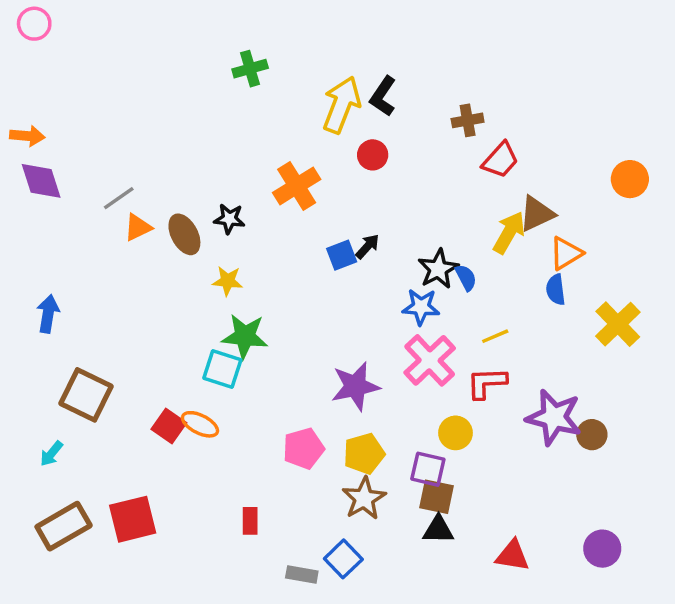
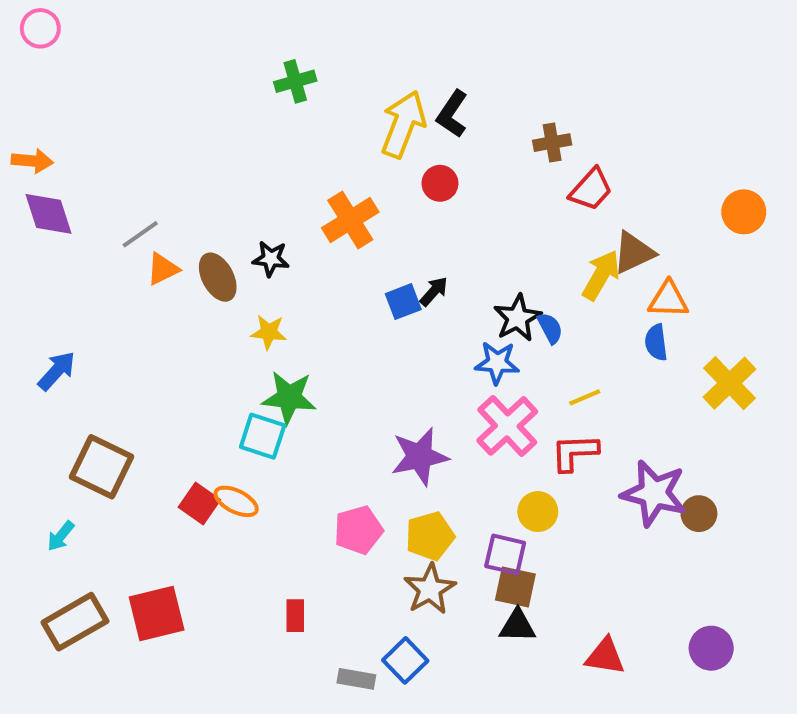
orange triangle: (566, 253) -> (668, 300), turned 33
blue arrow: (48, 314) -> (57, 371), turned 33

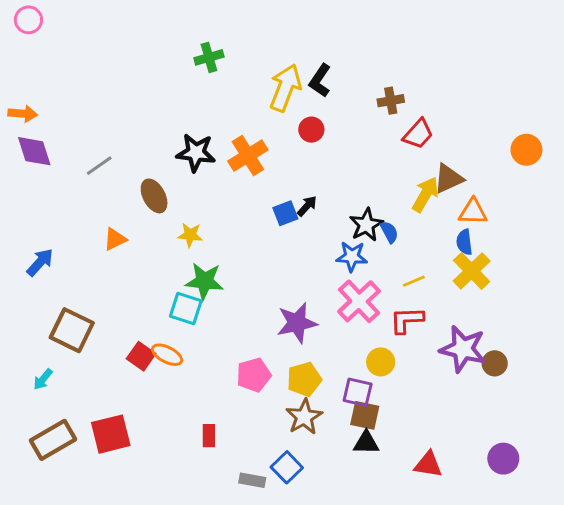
black star: (271, 259) -> (196, 153), moved, size x1.5
orange triangle: (163, 269) -> (115, 239), moved
yellow cross: (730, 383) -> (472, 271), moved

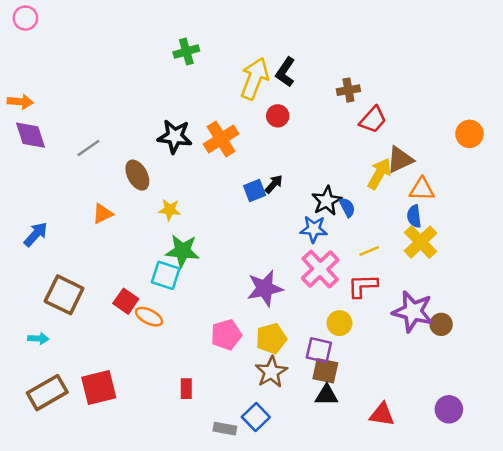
red square: (141, 356) -> (126, 301), moved
cyan arrow: (43, 379) -> (38, 339), turned -126

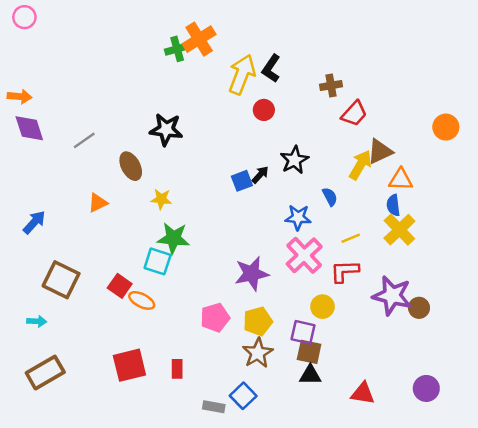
orange cross: (221, 139) -> (199, 39), moved
black star: (327, 201) -> (294, 160), moved
red square: (99, 387) -> (129, 365), moved

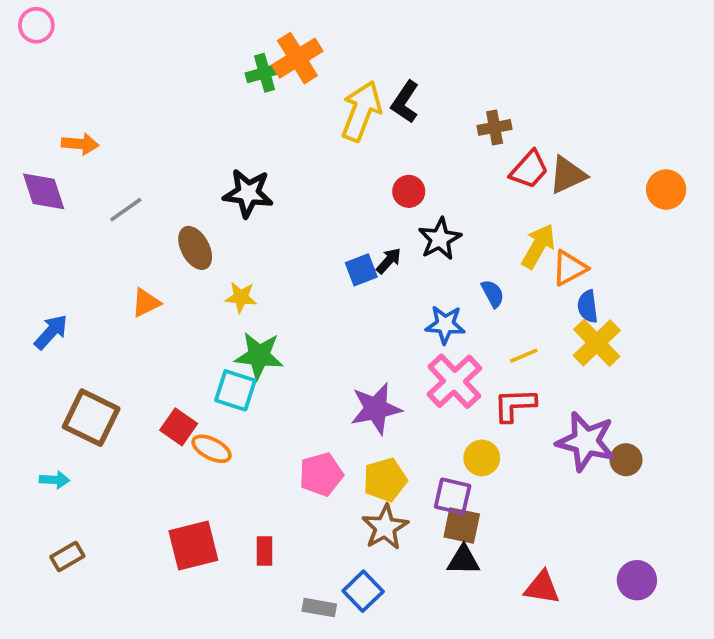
orange arrow: (20, 97) -> (80, 144), moved
red circle: (264, 110) -> (409, 191), moved
brown triangle: (380, 151) -> (568, 175), moved
orange triangle: (401, 180) -> (569, 268), moved, turned -30
brown rectangle: (45, 373) -> (67, 556), size x0.6

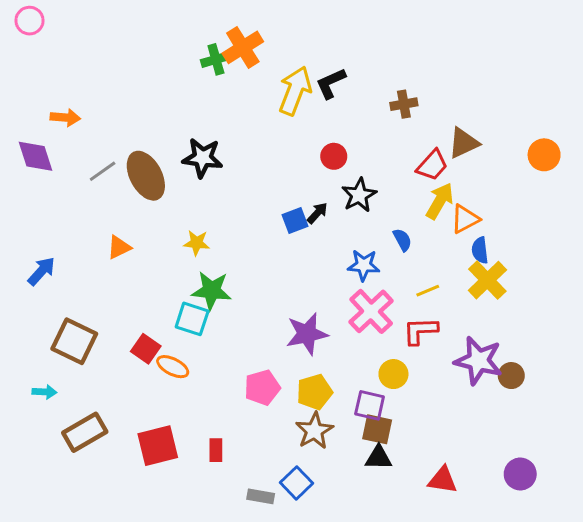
black L-shape: (405, 102) -> (331, 83), turned 32
red trapezoid: (529, 169) -> (432, 165), moved
brown ellipse: (195, 248) -> (146, 176), moved, size x1.4
brown rectangle: (67, 556) -> (85, 432), moved, size x1.6

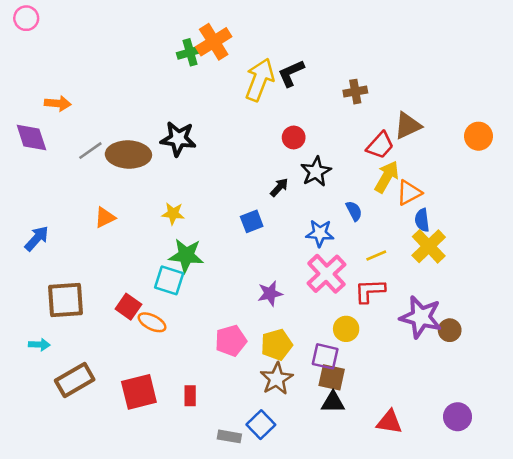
brown ellipse: (146, 176) -> (128, 155), turned -60
blue square: (295, 220) -> (252, 221), moved
purple star: (307, 334) -> (270, 293), size x0.7
brown square: (74, 341) -> (66, 300), turned -30

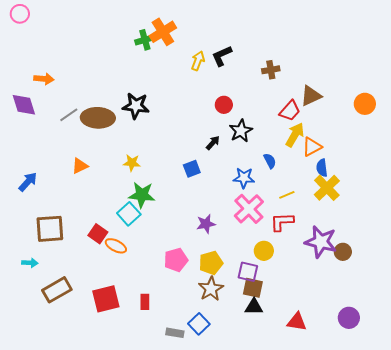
yellow arrow: (260, 80) -> (198, 61), size x0.6
cyan square: (169, 280) -> (129, 214), turned 30

